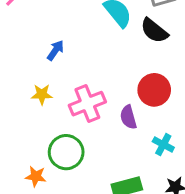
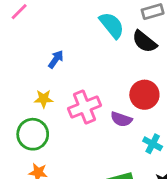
purple semicircle: (128, 117) -> (121, 119), turned -55
green circle: (66, 152) -> (33, 134), moved

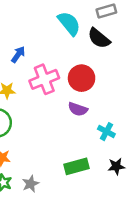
red circle: (144, 95) -> (82, 78), moved
pink cross: (84, 107) -> (44, 79), moved

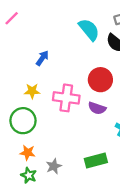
pink cross: (44, 79) -> (66, 98), moved, turned 30
gray star: (31, 184) -> (54, 166), moved

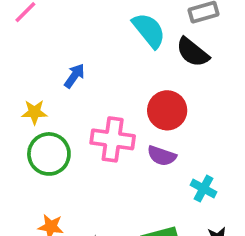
yellow star: (32, 91) -> (34, 112), moved
green circle: (23, 121) -> (49, 154), moved

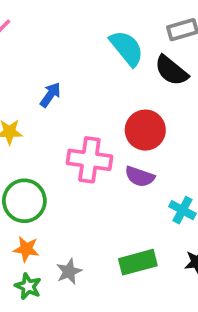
green circle: (49, 154) -> (24, 201), moved

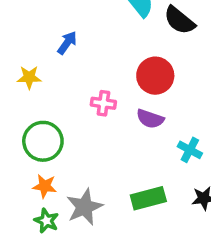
pink cross: (89, 160) -> (103, 103), size x0.6
gray star: (69, 271) -> (84, 207), size x1.5

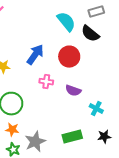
blue arrow: (67, 43) -> (35, 55), moved, size x1.5
red circle: (155, 76) -> (69, 57), moved

